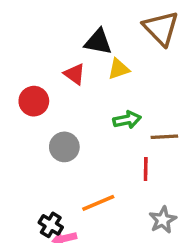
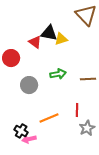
black triangle: (98, 42) -> (49, 33), moved
green arrow: (127, 120) -> (58, 74), moved
red line: (146, 169) -> (77, 110), moved

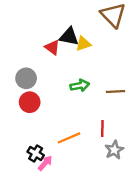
red circle: (11, 58) -> (30, 102), moved
gray circle: (29, 85) -> (26, 78), moved
pink arrow: (29, 139) -> (45, 163), turned 144

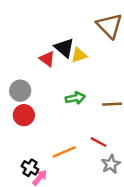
black triangle: (69, 37) -> (64, 48), turned 30
red line: (102, 128) -> (99, 142), turned -63

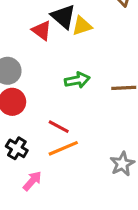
red line: (99, 142) -> (59, 127), moved
black cross: (30, 168) -> (17, 148), moved

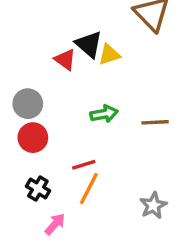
red line: (59, 127) -> (84, 165), turned -45
orange line: (63, 148) -> (89, 188), turned -40

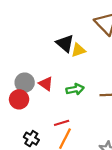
red triangle: (65, 60) -> (46, 84), moved
red circle: (33, 138) -> (19, 99), moved

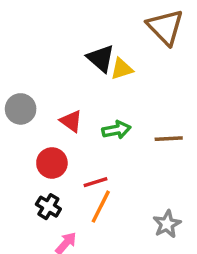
gray circle: (25, 83) -> (21, 109), moved
red circle: (19, 99) -> (52, 163), moved

